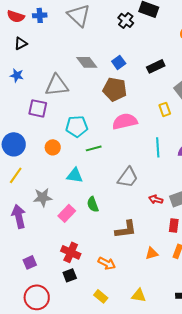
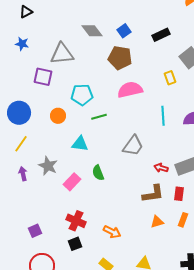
gray star: (43, 197) -> (48, 166), turned 30
purple arrow: (19, 216) -> (23, 174), moved, size x0.6
brown L-shape: (126, 229) -> (153, 194), moved

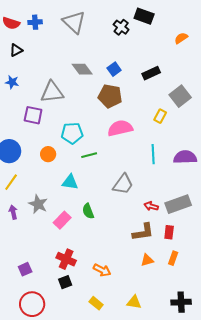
yellow rectangle: (170, 78) -> (160, 116), turned 48

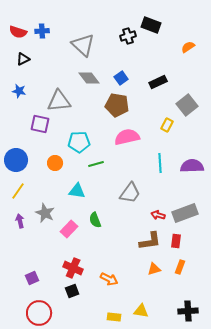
gray triangle: (74, 22) -> (83, 45), moved
black cross: (121, 27) -> (128, 36), turned 35
yellow rectangle: (96, 303) -> (114, 317), moved, turned -32

